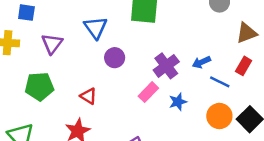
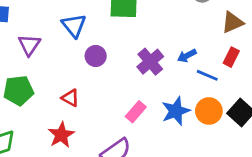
pink rectangle: (148, 92) -> (136, 112), moved
blue star: (178, 102) -> (176, 111), moved, size x1.5

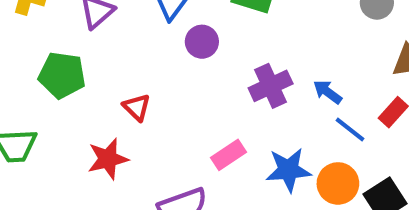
purple circle: (96, 56) -> (202, 42), moved
blue arrow: (187, 56) -> (328, 92), turned 48

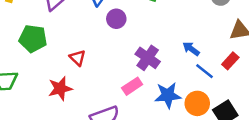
purple cross: (271, 86) -> (148, 58), moved, turned -30

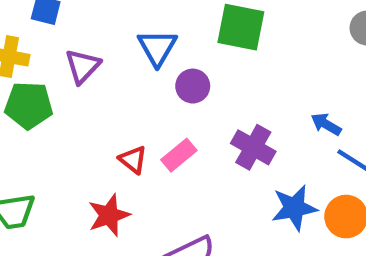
green pentagon: (33, 39) -> (29, 105), moved
pink rectangle: (132, 86) -> (179, 155), moved

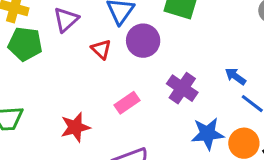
purple circle: (193, 86) -> (143, 41), size x1.4
pink rectangle: (179, 155) -> (127, 103), moved
red triangle: (133, 160) -> (101, 49), moved

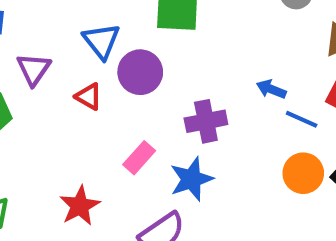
purple cross: (182, 88) -> (206, 121), turned -32
blue star: (208, 134) -> (191, 179), moved

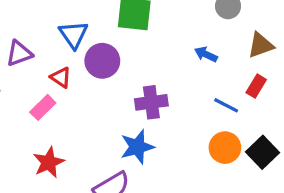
purple triangle: (34, 69) -> (19, 53), turned 32
blue arrow: (271, 89) -> (206, 54), moved
pink rectangle: (139, 158) -> (43, 107), moved

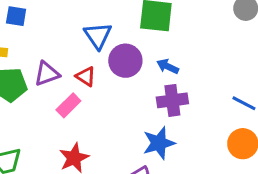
purple triangle: (19, 53) -> (47, 74), moved
blue arrow: (206, 54) -> (168, 66), moved

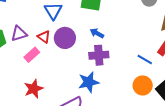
purple circle: (125, 61) -> (65, 38), moved

